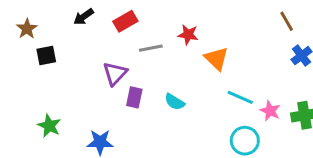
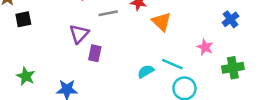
cyan line: (240, 97) -> (172, 64), moved
cyan semicircle: (175, 102) -> (146, 71), moved, turned 119
pink star: (270, 111) -> (205, 47), moved

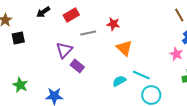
orange triangle: (161, 22) -> (124, 48), moved
pink star: (205, 47) -> (176, 54), moved
purple rectangle: (95, 53) -> (77, 66), turned -64

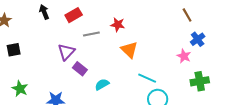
black arrow: (43, 12) -> (44, 12), turned 104
black square: (18, 38) -> (14, 50), moved
cyan semicircle: (119, 81) -> (102, 84), moved

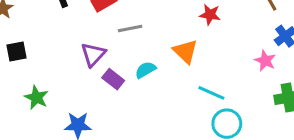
red star: (118, 25) -> (210, 15), moved
cyan semicircle: (102, 84) -> (145, 70), moved
green star: (20, 89) -> (36, 98), moved

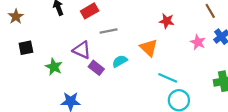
purple triangle: (93, 55) -> (82, 50), turned -48
pink star: (265, 61) -> (198, 42), moved
green star: (36, 98) -> (54, 67), moved

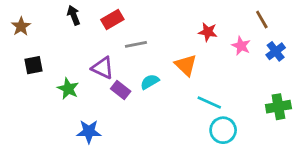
pink star: (198, 42) -> (241, 46), moved

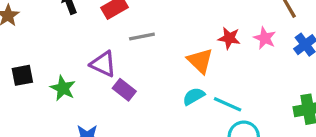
red star: (208, 32) -> (229, 38), moved
black square: (34, 65) -> (22, 75), moved
cyan semicircle: (150, 82) -> (194, 96), moved

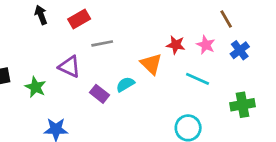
purple rectangle: (124, 90) -> (99, 94), moved
cyan semicircle: (194, 96) -> (125, 84), moved
cyan line: (228, 104) -> (198, 79), moved

